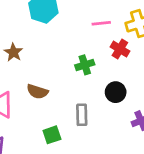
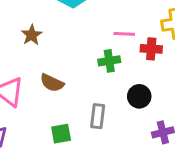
pink line: (101, 23) -> (124, 34), moved
red cross: (120, 49) -> (151, 49), turned -36

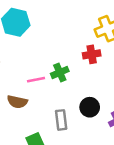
pink line: (124, 34) -> (36, 80), moved
black circle: (139, 96) -> (90, 107), moved

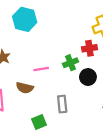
green cross: (60, 72) -> (71, 63), moved
black circle: (90, 107) -> (88, 77), moved

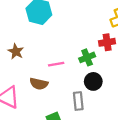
black circle: (88, 77) -> (93, 81), moved

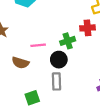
black circle: (93, 81) -> (59, 60), moved

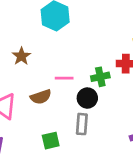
brown semicircle: (20, 63) -> (41, 97), turned -42

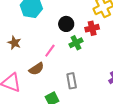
pink line: (64, 78) -> (50, 51), turned -40
black circle: (87, 98) -> (66, 24), moved

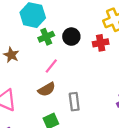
green cross: (76, 43) -> (46, 37), moved
brown semicircle: (36, 69) -> (47, 89), moved

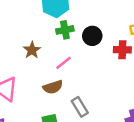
brown star: (11, 55) -> (32, 50), moved
gray rectangle: (74, 102) -> (80, 107), turned -36

